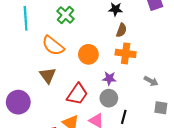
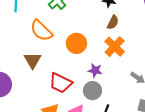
orange cross: (126, 53) -> (115, 47), turned 30
red trapezoid: (77, 94) -> (61, 83), turned 75

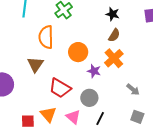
orange semicircle: (41, 31) -> (46, 37), turned 40
purple star: (95, 70) -> (94, 71), moved

